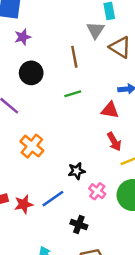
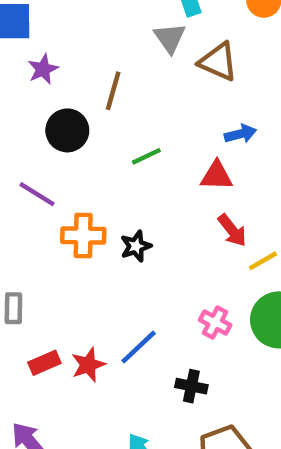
brown line: (74, 57) -> (113, 91), moved, turned 35
orange cross: (32, 146) -> (83, 236), moved, turned -30
black star: (77, 171) -> (136, 246), moved

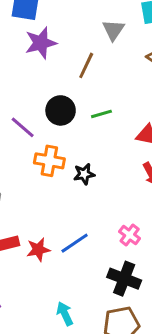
gray triangle: (170, 38) -> (113, 30), moved
purple star: (43, 69) -> (41, 43), size x1.5
black circle: (67, 130) -> (61, 110), moved
black cross: (191, 386) -> (124, 279), moved, size x1.5

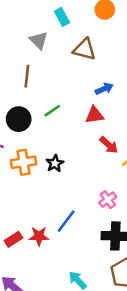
pink cross: (130, 235) -> (108, 200), turned 36
red star: (38, 250) -> (39, 236), turned 30

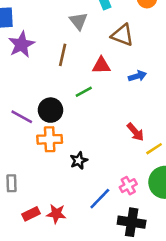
red triangle: (94, 115) -> (101, 65), moved
black circle: (19, 119) -> (51, 110), moved
black star: (55, 163) -> (79, 160), moved
blue line: (66, 221) -> (100, 199), moved

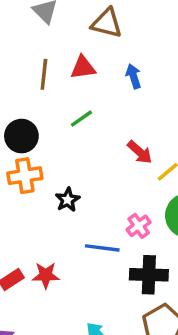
brown line: (63, 55) -> (44, 74), moved
blue arrow: (137, 76) -> (133, 76), turned -84
green line: (84, 92) -> (81, 119), moved
blue line: (100, 199) -> (102, 248), turned 60

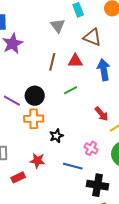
blue arrow: (133, 76) -> (104, 70), size x1.5
pink cross: (139, 226) -> (91, 148), moved, turned -32
red star: (46, 275) -> (37, 161), moved

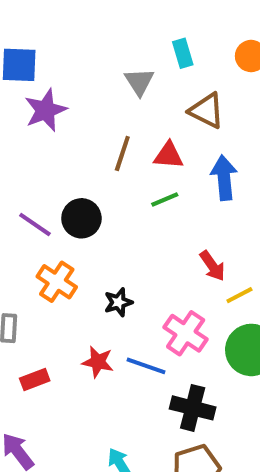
green line: (71, 90) -> (165, 200), moved
orange cross: (34, 119) -> (57, 282), moved, turned 30
pink cross: (91, 148) -> (186, 333), size x1.5
red star: (37, 161) -> (98, 362), moved

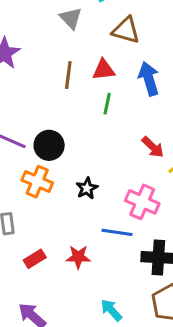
green line: (165, 200) -> (107, 104), turned -45
black circle: (81, 218) -> (49, 145), moved
red star: (98, 362) -> (78, 257), moved

